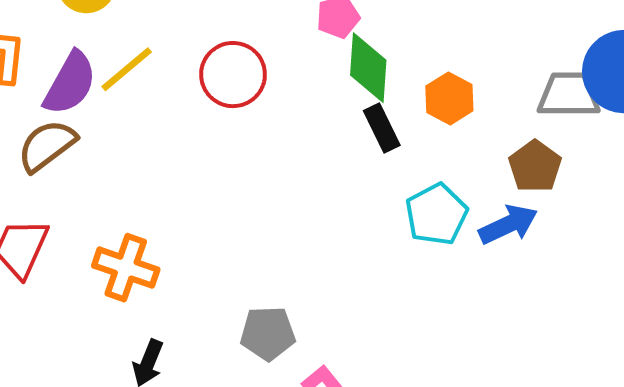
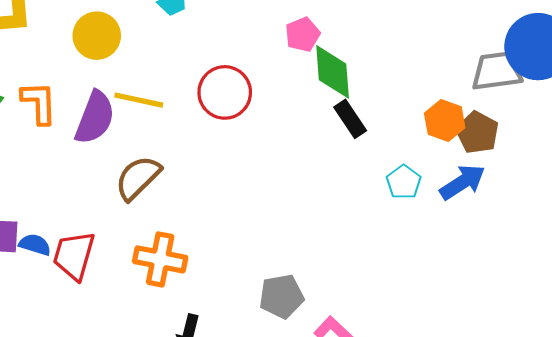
yellow line: (127, 69) -> (139, 100), turned 60
orange hexagon: (449, 98) -> (445, 121), moved
brown semicircle: (47, 146) -> (138, 178), moved
cyan pentagon: (436, 214) -> (404, 182), size x0.7

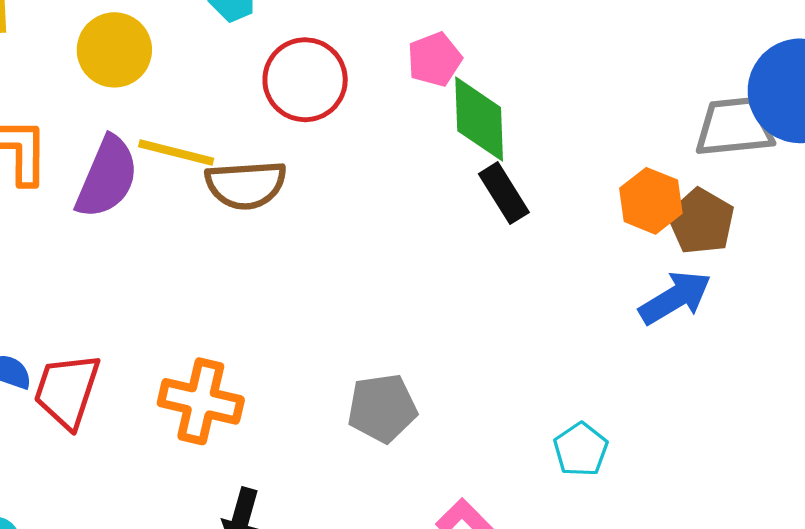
red circle: (225, 92) -> (305, 80), moved
brown semicircle: (138, 178) -> (246, 185), moved, turned -141
cyan pentagon: (404, 182) -> (581, 450), moved
gray pentagon: (281, 296) -> (382, 408), moved

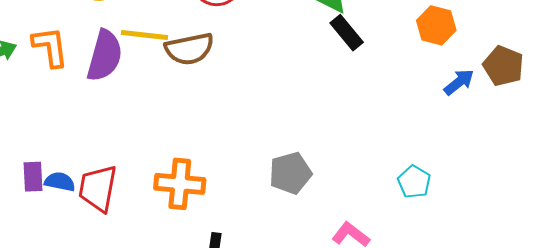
brown pentagon: (701, 221) -> (503, 66), moved
blue arrow: (675, 298) -> (459, 82), size x0.7

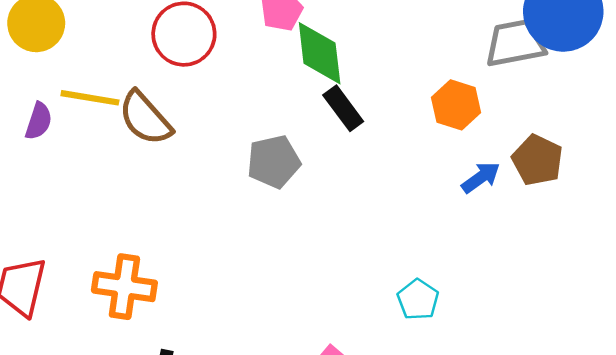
brown semicircle: (189, 49) -> (145, 118), turned 57
purple semicircle: (105, 56) -> (39, 121), size x0.6
gray pentagon: (290, 173) -> (274, 162), moved

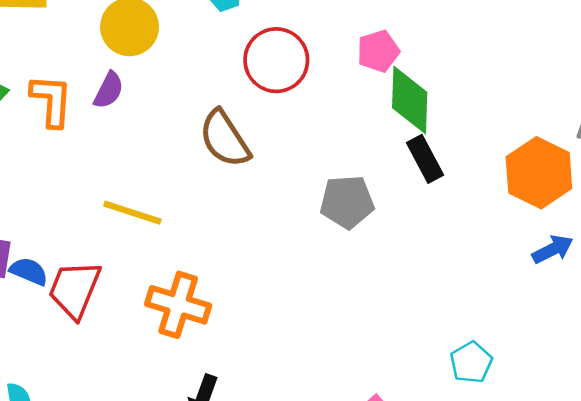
yellow line: (90, 98) -> (132, 213), moved
orange hexagon: (456, 105) -> (539, 173), size x1.4
purple semicircle: (39, 121) -> (109, 90), moved

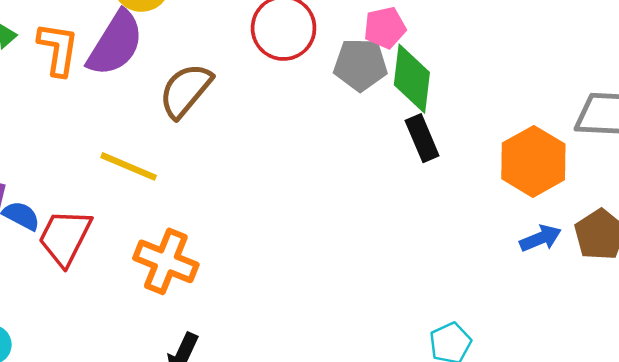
purple semicircle: (109, 90) -> (115, 44), size x1.8
brown semicircle: (225, 139) -> (185, 90), moved, turned 68
gray pentagon: (347, 202) -> (360, 65), moved

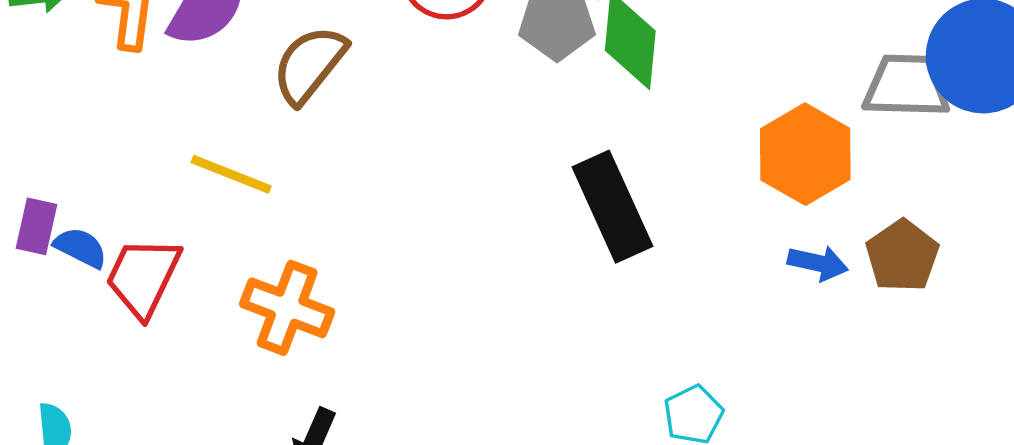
black rectangle: (422, 138) -> (612, 207), moved, size x1.6
blue arrow: (540, 238) -> (818, 263), turned 36

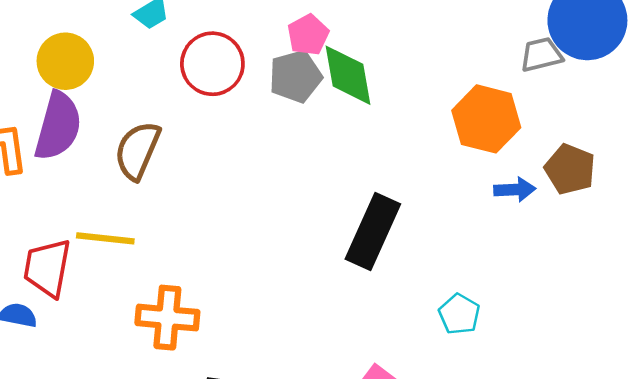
gray trapezoid: (906, 86) -> (541, 55), size x0.7
black rectangle: (612, 207) -> (373, 232), moved, turned 64
red trapezoid: (143, 277) -> (47, 268), moved

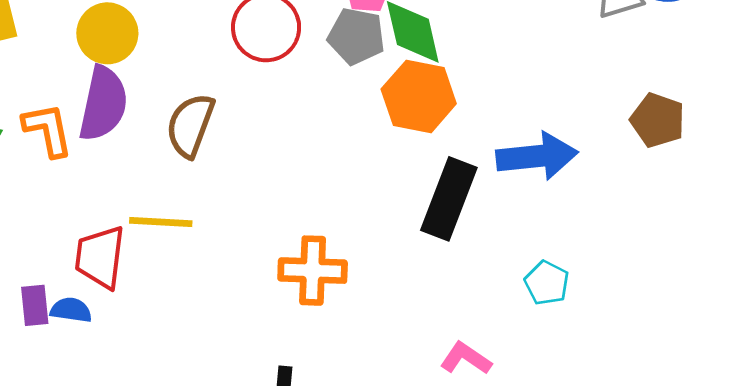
gray pentagon: (295, 76) -> (356, 36), turned 30
orange hexagon: (486, 119) -> (419, 96), moved
blue arrow: (515, 190) -> (537, 156), moved, size x1.8
orange cross: (167, 318) -> (313, 271), moved

